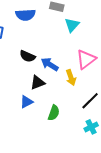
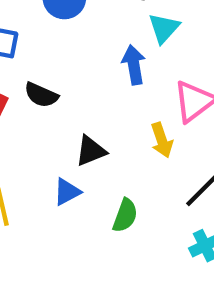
black semicircle: (27, 56) -> (41, 95), moved
blue arrow: (50, 64) -> (134, 65), moved, turned 48

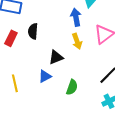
black semicircle: (41, 95) -> (33, 31), turned 70
yellow arrow: (162, 140) -> (77, 41), moved

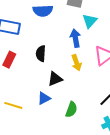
black semicircle: (33, 31) -> (41, 53), moved
yellow line: (15, 83) -> (13, 105), turned -60

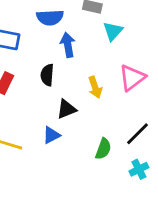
blue arrow: (75, 38) -> (68, 45), moved
green semicircle: (71, 110) -> (103, 149), moved

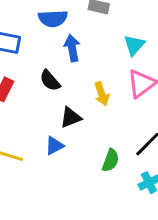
cyan triangle: (113, 31) -> (134, 45), moved
black semicircle: (47, 75) -> (50, 81), turned -45

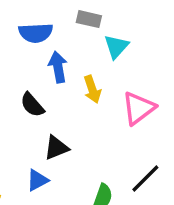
cyan triangle: (134, 45) -> (116, 47), moved
yellow arrow: (102, 94) -> (92, 89), moved

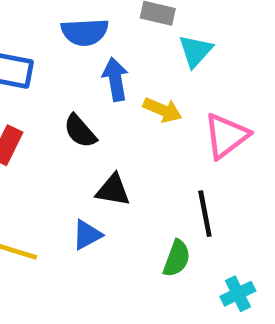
yellow arrow: (92, 89) -> (163, 110), turned -48
black triangle: (56, 148) -> (113, 190), turned 32
black line: (145, 179) -> (205, 214), moved, turned -56

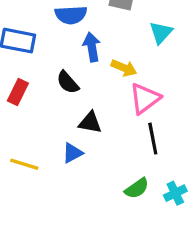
cyan triangle: (196, 51) -> (161, 33), moved
pink triangle: (226, 136) -> (145, 98), moved
green semicircle: (177, 258) -> (137, 188), moved, turned 35

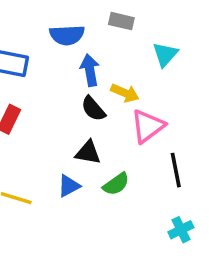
black semicircle: (68, 82) -> (93, 109), moved
black line: (153, 139) -> (176, 170), moved
green semicircle: (137, 188) -> (116, 184), moved

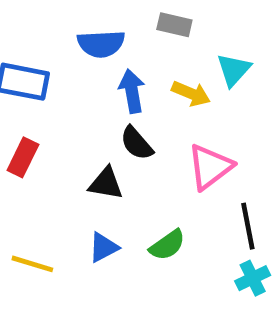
yellow arrow: (125, 93) -> (191, 93), moved
black triangle: (88, 153) -> (106, 183), moved
cyan cross: (181, 230) -> (253, 278), moved

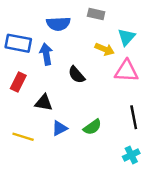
blue arrow: (132, 91) -> (46, 54), moved
pink triangle: (210, 167) -> (126, 71), moved, turned 40
black triangle: (106, 183) -> (44, 103), moved
cyan cross: (253, 278) -> (131, 155), moved

